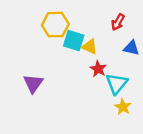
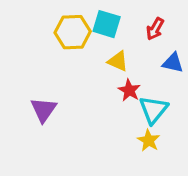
cyan square: (74, 41) -> (107, 24), moved
yellow star: (123, 107) -> (149, 140), moved

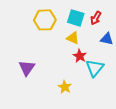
cyan square: (107, 24) -> (76, 18), moved
yellow star: (149, 140) -> (65, 87), moved

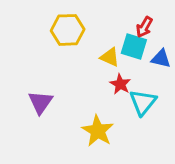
cyan square: (76, 18) -> (134, 47), moved
yellow star: (65, 87) -> (98, 131), size x1.5

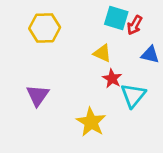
yellow hexagon: (68, 30) -> (45, 28), moved
cyan square: (134, 47) -> (116, 18), moved

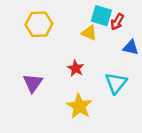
yellow triangle: (102, 53) -> (89, 33), moved
red star: (112, 79) -> (76, 68), moved

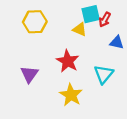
cyan square: (101, 16) -> (91, 14), turned -30
red star: (76, 68) -> (68, 61), size x1.5

